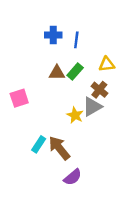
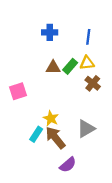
blue line: (76, 40) -> (88, 37), moved
yellow triangle: (107, 64) -> (87, 63), moved
gray triangle: (92, 107) -> (86, 129), moved
yellow star: (75, 115) -> (51, 118), moved

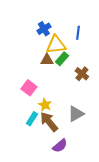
blue cross: (50, 32) -> (44, 29), turned -32
yellow triangle: (87, 63) -> (56, 45), moved, size x1.5
pink square: (18, 91) -> (29, 88), moved, turned -35

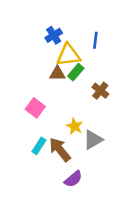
yellow star: (45, 105) -> (75, 126), moved

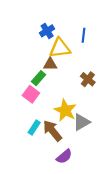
green rectangle: (76, 72) -> (38, 78), moved
yellow star: (75, 126) -> (65, 110), size x1.5

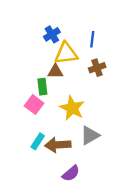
green rectangle: (38, 78) -> (42, 87), turned -48
brown cross: (88, 79) -> (97, 68), moved, turned 32
yellow star: (65, 110) -> (72, 108), moved
brown arrow: (52, 131) -> (58, 145), turned -55

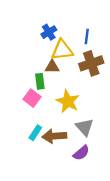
brown cross: (97, 68) -> (91, 63), size x1.5
gray triangle: (90, 135) -> (85, 127), turned -42
purple semicircle: (71, 173) -> (81, 153), moved

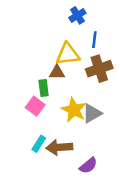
blue cross: (49, 32) -> (77, 15), moved
gray triangle: (85, 127) -> (92, 113), moved, turned 42

